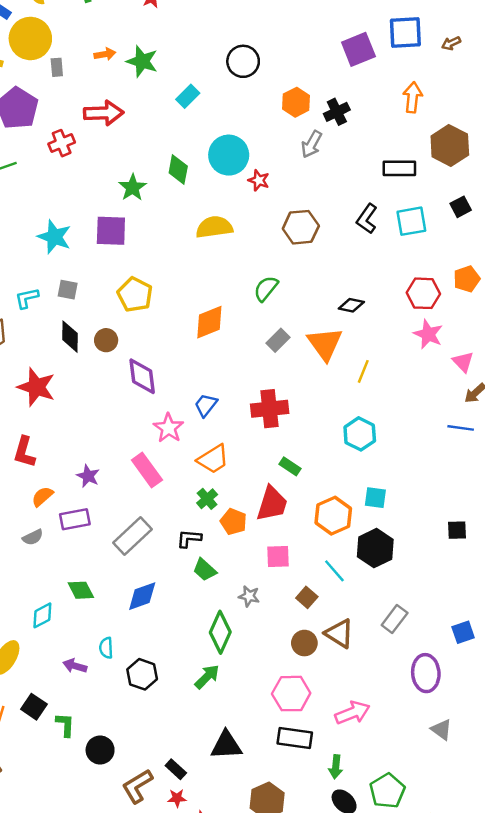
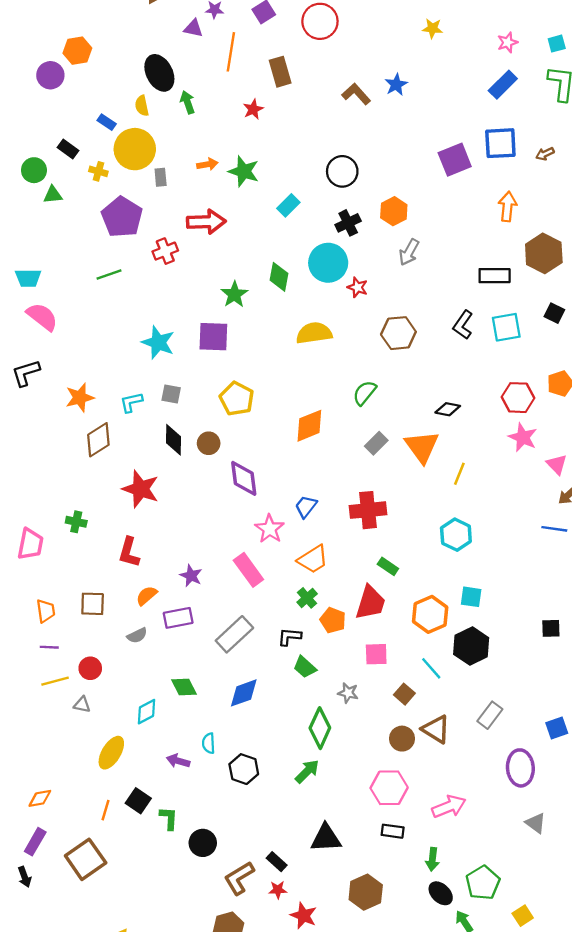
black cross: (337, 112) -> (348, 223), moved
black square: (461, 207) -> (554, 313), turned -36
black rectangle: (295, 738) -> (393, 831), size x0.7

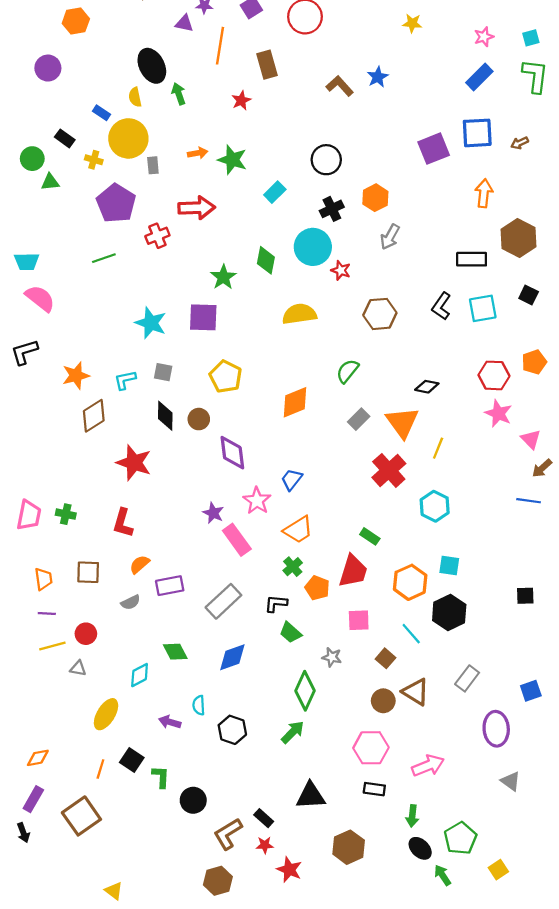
orange hexagon: (77, 51) -> (76, 21), moved
red cross: (368, 510) -> (389, 470), moved, turned -36
green cross: (76, 522) -> (66, 514), moved
purple star: (191, 576) -> (213, 513), moved

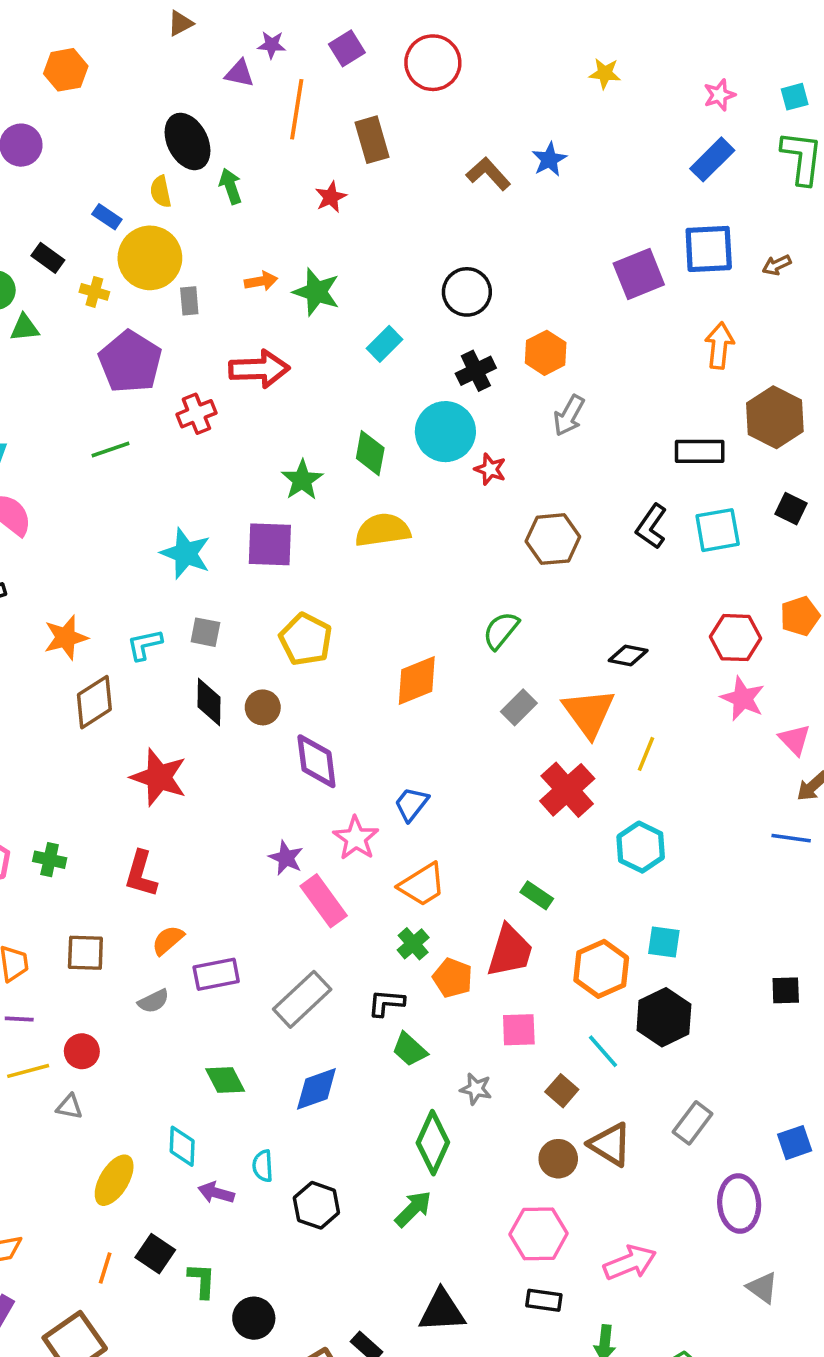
yellow semicircle: (299, 314) -> (383, 530), moved
cyan diamond: (140, 675) -> (182, 1146), moved, turned -60

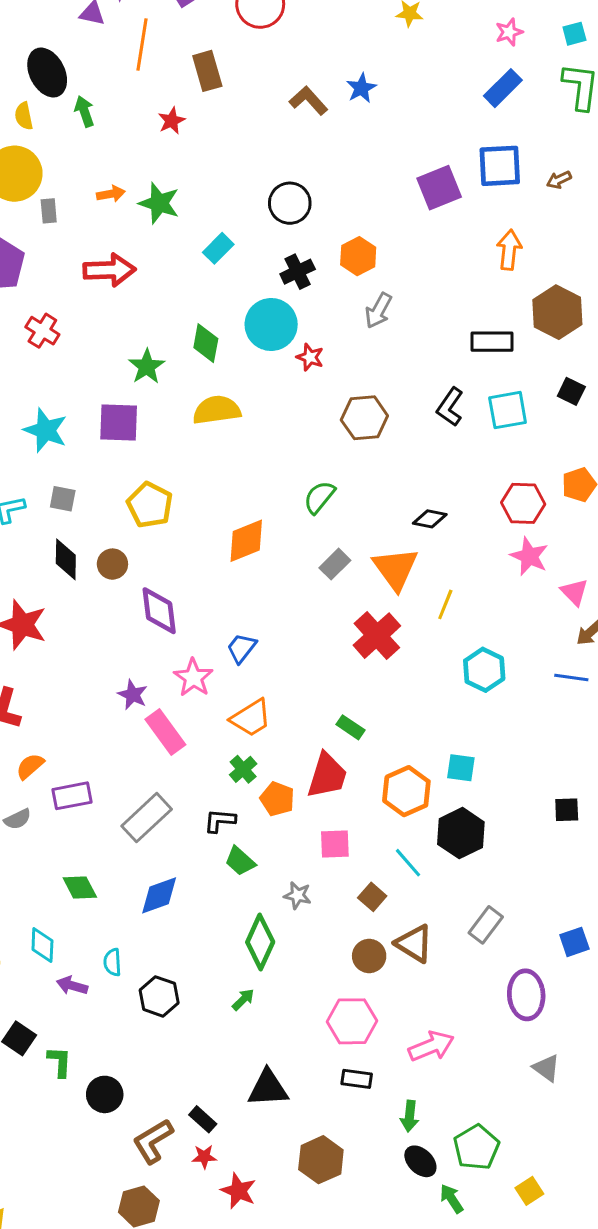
red cross: (196, 414) -> (42, 331), moved, turned -36
cyan hexagon: (641, 847) -> (484, 670), moved
green arrow: (413, 1209) -> (243, 1000), size x0.7

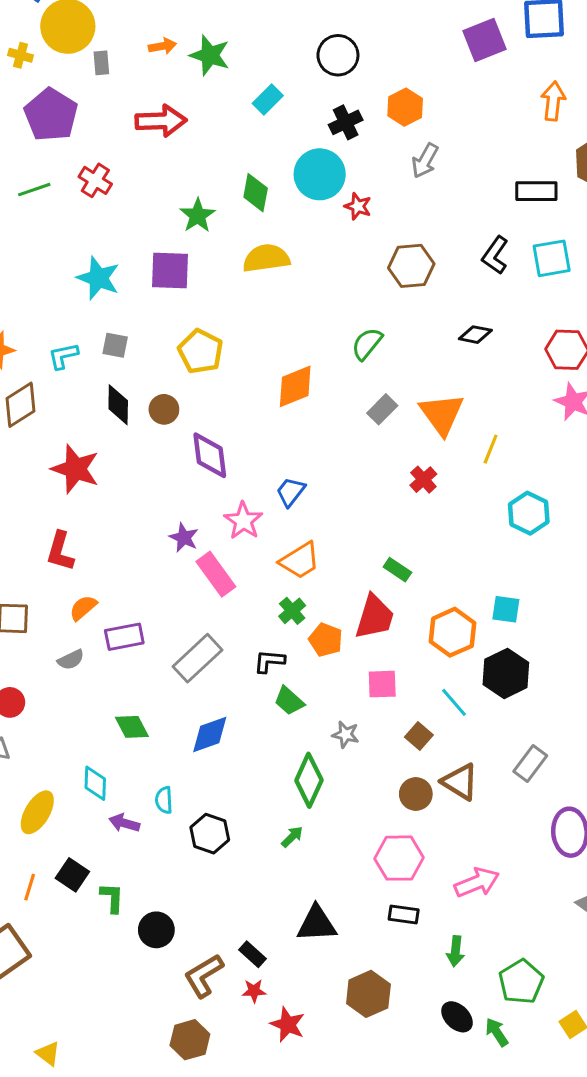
black diamond: (430, 519) -> (475, 335), moved
red cross: (377, 636) -> (423, 480), size x0.6
black ellipse: (420, 1161) -> (457, 1017), moved

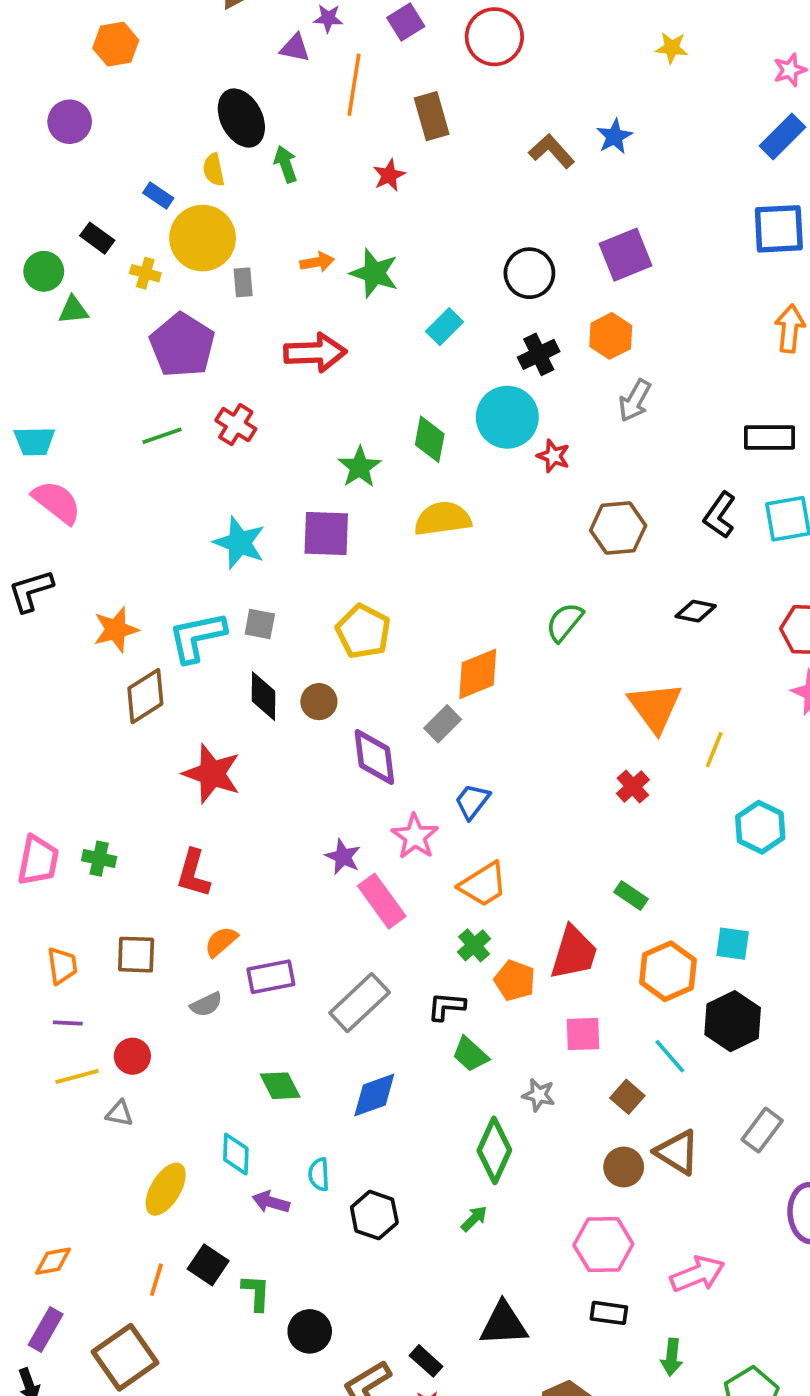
purple square: (484, 40) -> (625, 255), moved
cyan L-shape: (63, 356) -> (197, 637), size x1.6
gray rectangle: (382, 409) -> (443, 724), moved
green rectangle: (397, 570) -> (631, 896), moved

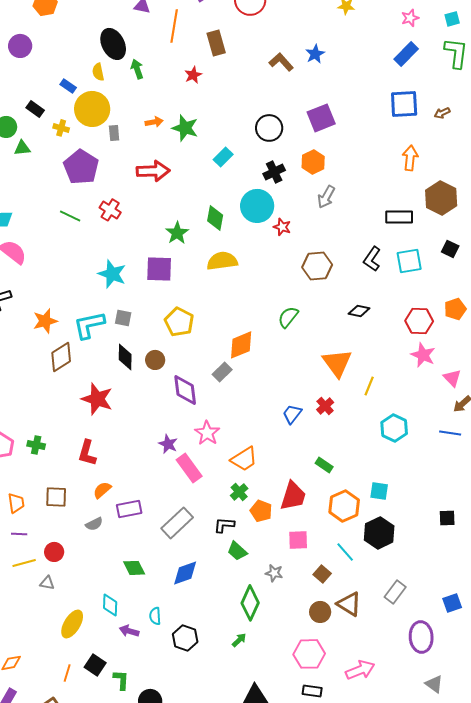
green line: (162, 436) -> (70, 216), turned 45
blue trapezoid: (472, 801) -> (292, 414), moved

